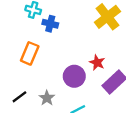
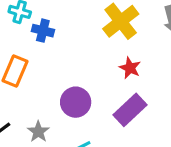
red star: (97, 63) -> (130, 68), moved

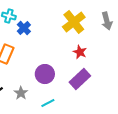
blue cross: (43, 31) -> (24, 28), turned 32

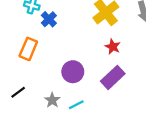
gray star: (21, 93) -> (52, 100), moved

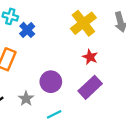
gray star: (52, 100) -> (26, 99), moved

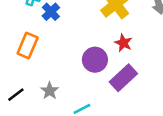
purple circle: (51, 82) -> (95, 60), moved

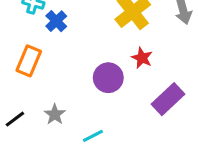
purple rectangle: (123, 78) -> (168, 99), moved

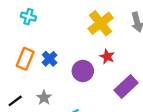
blue cross: (56, 21) -> (50, 59), moved

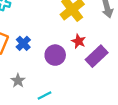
purple rectangle: (126, 87) -> (97, 56), moved

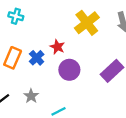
red star: (79, 41) -> (57, 47), moved

